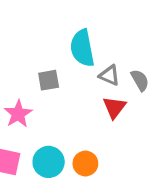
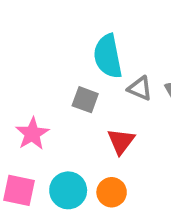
gray square: (49, 80) -> (85, 100), moved, turned 30
red triangle: (114, 107) -> (121, 141), moved

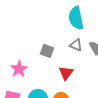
cyan semicircle: (108, 56) -> (76, 18), moved

